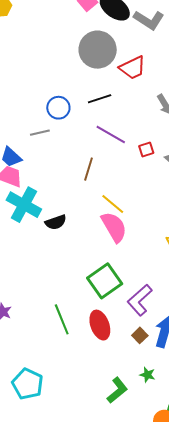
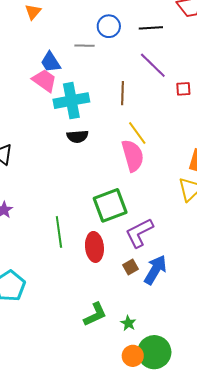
brown line: (88, 169) -> (123, 93), turned -30
cyan cross: (24, 205) -> (71, 101), moved, turned 36
green star: (147, 375) -> (128, 323), moved

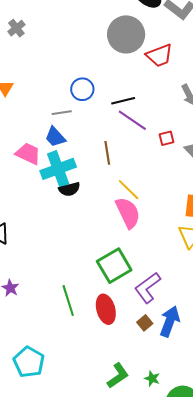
black line: (151, 28) -> (123, 101), moved
blue trapezoid: (50, 62) -> (55, 137), moved
black semicircle: (77, 136) -> (69, 189), moved

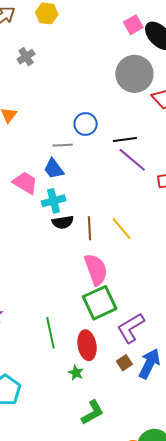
brown line: (107, 153) -> (90, 228), moved
cyan cross: (58, 169) -> (54, 201), size x0.7
pink semicircle: (128, 213) -> (96, 270), moved
green star: (152, 379) -> (76, 373), moved

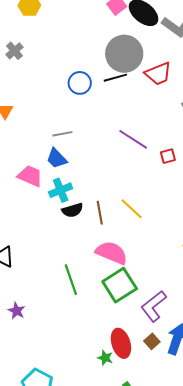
blue circle: (86, 124) -> (80, 83), moved
black line: (125, 140) -> (115, 78), moved
pink semicircle: (96, 270) -> (112, 253), turned -40
green line: (50, 333) -> (71, 280), moved
red ellipse: (87, 345) -> (121, 343), moved

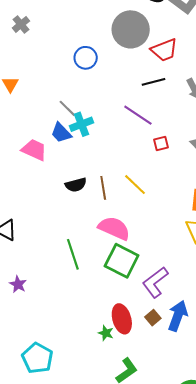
black line: (115, 78) -> (154, 82), moved
gray line: (62, 134) -> (67, 108), turned 54
red square: (168, 156) -> (161, 144), moved
cyan cross: (61, 190) -> (81, 124), moved
green square: (120, 285) -> (122, 261), turned -32

